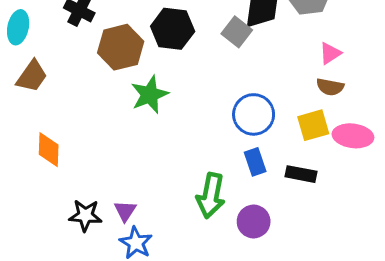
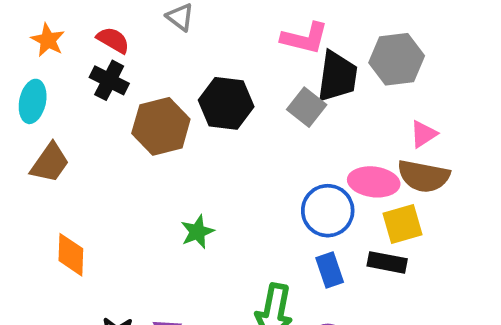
brown semicircle: (330, 87) -> (424, 176), size x1.5
green star: (150, 95) -> (197, 232), moved, size x0.7
pink ellipse: (353, 136) -> (374, 182), moved
black rectangle: (301, 174) -> (387, 262), moved

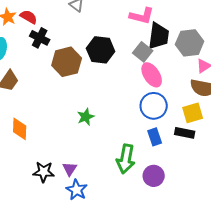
red semicircle: (113, 40) -> (29, 17), moved
gray hexagon: (397, 59) -> (190, 43), moved
pink ellipse: (374, 182) -> (152, 75), moved, turned 50

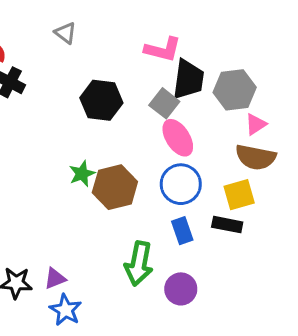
brown hexagon: (67, 62) -> (115, 187), moved
green star: (86, 117) -> (82, 174), moved
purple triangle: (70, 169) -> (55, 278), turned 35

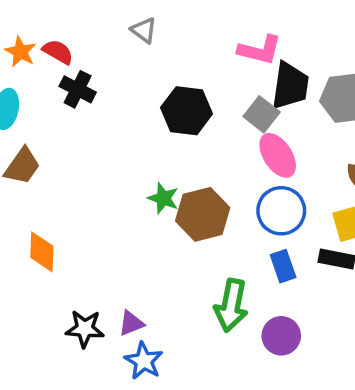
green star: (82, 174) -> (163, 198), turned -30

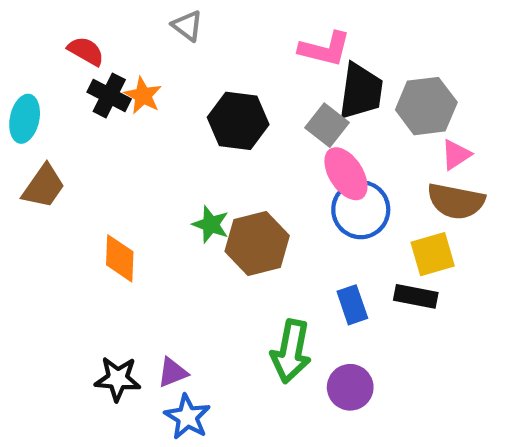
orange star: (20, 52) -> (143, 96), moved
blue circle: (281, 211) -> (361, 210), moved
orange diamond: (42, 252) -> (120, 258), moved

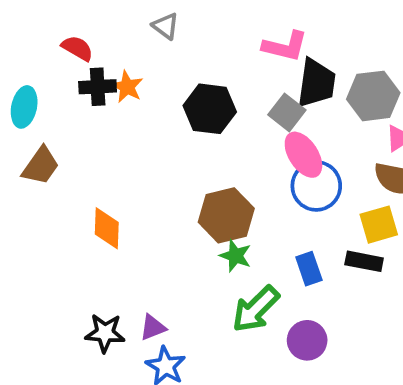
black cross: (109, 96) -> (98, 87), turned -30
green star: (211, 224) -> (235, 256), moved
green arrow: (291, 351) -> (256, 309), turned 34

